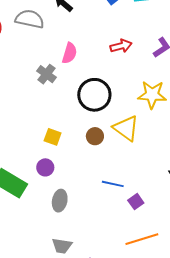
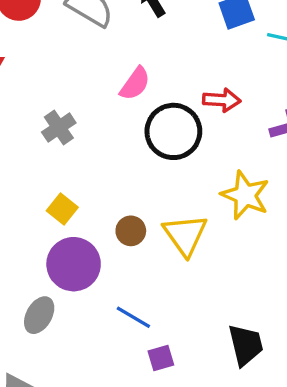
gray cross: (47, 74) -> (59, 128), moved
black circle: (94, 95) -> (173, 131), moved
purple circle: (45, 167) -> (74, 264), moved, size x1.8

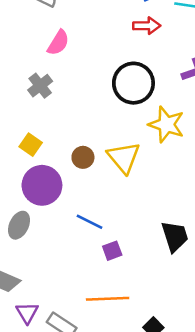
pink semicircle: (135, 84) -> (58, 43), moved
red arrow: (222, 100) -> (147, 26), moved
gray cross: (59, 128) -> (40, 86), moved
black circle: (173, 131) -> (133, 83), moved

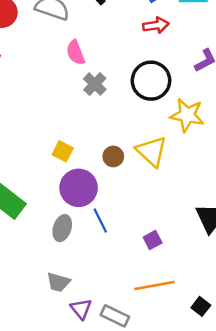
pink semicircle: (58, 43) -> (76, 53), turned 135
gray cross: (40, 86) -> (95, 84), moved
blue line: (90, 222) -> (100, 221), moved, turned 45

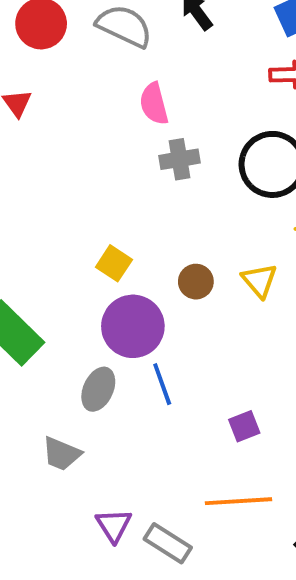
gray cross: (95, 84) -> (179, 159), turned 30
yellow triangle: (151, 151) -> (259, 281), size x0.7
gray trapezoid: (58, 282) -> (62, 454), moved

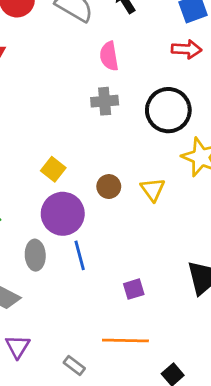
pink semicircle: (154, 104) -> (109, 56), moved
gray ellipse: (98, 389) -> (35, 255), turned -32
purple triangle: (114, 525) -> (18, 347), moved
gray rectangle: (168, 543) -> (74, 365), size x0.7

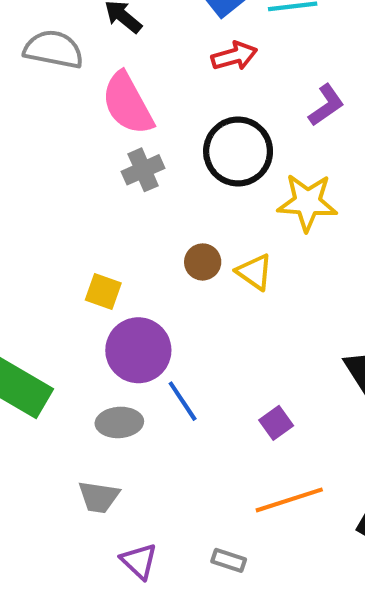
pink semicircle: (109, 56) -> (128, 104), size x1.5
brown circle: (109, 187) -> (203, 262), moved
gray ellipse: (35, 255) -> (119, 422), turned -72

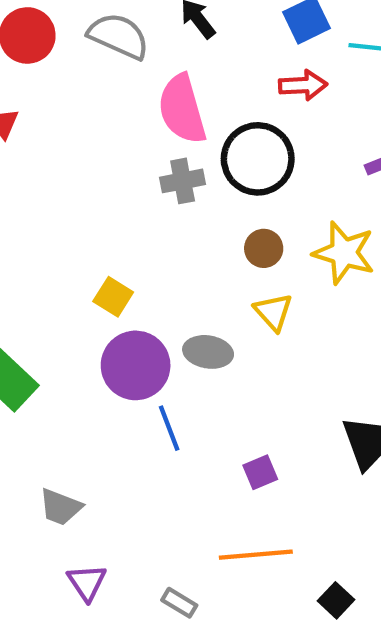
black circle: (238, 151) -> (258, 159), moved
brown circle: (203, 262) -> (264, 248), moved
gray ellipse: (119, 422) -> (208, 352), moved

